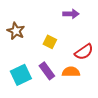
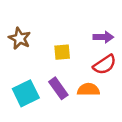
purple arrow: (71, 14) -> (103, 37), moved
yellow square: (50, 42) -> (62, 52), turned -32

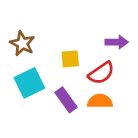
red semicircle: (105, 65) -> (101, 73), moved
cyan square: (26, 93) -> (29, 83), moved

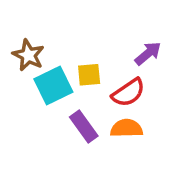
purple arrow: (117, 42) -> (148, 53), turned -40
cyan square: (29, 83) -> (53, 86), moved

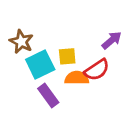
purple rectangle: (84, 127) -> (48, 95), moved
orange semicircle: (127, 128) -> (77, 78), moved

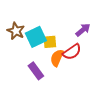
cyan square: (40, 64) -> (36, 37), moved
orange semicircle: (77, 78) -> (57, 58), turned -66

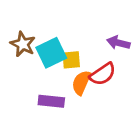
purple arrow: (83, 30) -> (118, 43), turned -126
purple rectangle: (36, 71) -> (51, 101), turned -48

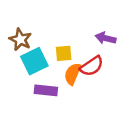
cyan square: (51, 53) -> (34, 61), moved

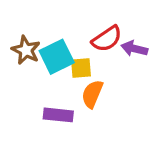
cyan square: (34, 61) -> (57, 57), moved
red semicircle: (92, 66) -> (107, 39), moved

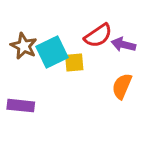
orange semicircle: (92, 94) -> (122, 86), moved
purple rectangle: (58, 115) -> (21, 106), moved

